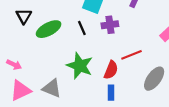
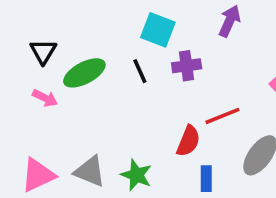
pink arrow: (14, 65) -> (45, 98), moved
green star: (80, 66) -> (136, 175), moved, size x0.7
blue rectangle: (111, 93) -> (206, 179), moved

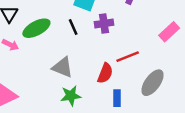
gray triangle: (90, 171) -> (63, 67), moved
green star: (136, 175) -> (71, 96), turned -30

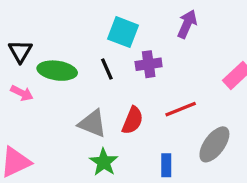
green ellipse: (36, 28) -> (57, 71), turned 36
red semicircle: (105, 73) -> (133, 120), moved
green star: (71, 96) -> (104, 162), turned -30

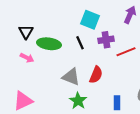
red line: (181, 109) -> (126, 52), moved

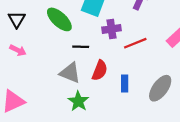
black line: (80, 43) -> (81, 47), moved, turned -64
green ellipse: (49, 44) -> (59, 19), moved, turned 35
blue rectangle: (117, 103) -> (125, 83), moved

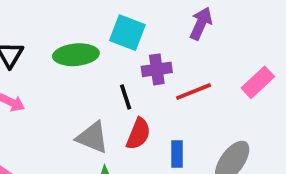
green ellipse: (59, 19) -> (76, 55), turned -48
black line: (81, 47) -> (126, 97), moved, turned 70

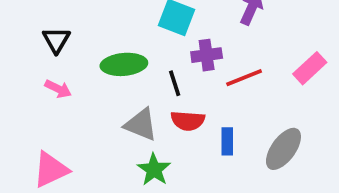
green ellipse: (76, 55) -> (124, 64), moved
red semicircle: (138, 134) -> (188, 121), turned 72

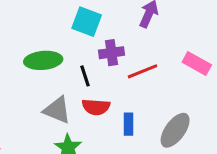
pink rectangle: (310, 68) -> (197, 64), turned 72

